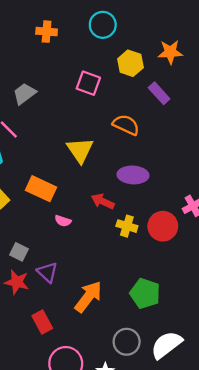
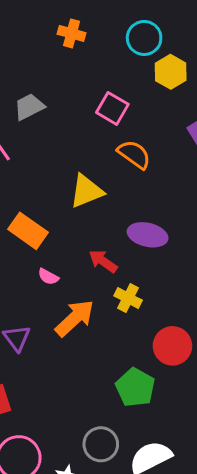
yellow hexagon: (130, 63) -> (171, 72), moved
orange semicircle: (126, 125) -> (134, 154), moved
yellow triangle: (80, 150) -> (86, 191), turned 32
red circle: (163, 226) -> (172, 346), moved
orange arrow: (88, 297) -> (75, 318), moved

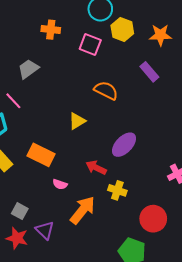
orange cross: (72, 33) -> (51, 30), moved
pink square: (112, 108) -> (90, 45), moved
yellow triangle: (86, 191) -> (77, 121), size x0.7
purple ellipse: (148, 235) -> (124, 145), turned -50

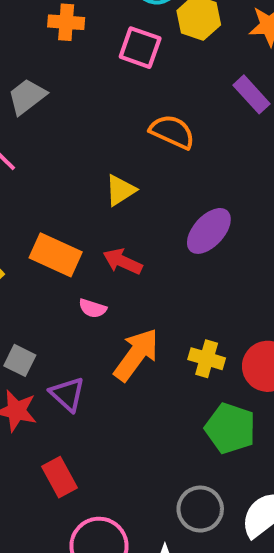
red arrow: (96, 168) -> (122, 261), moved
yellow cross: (117, 190) -> (207, 359), moved

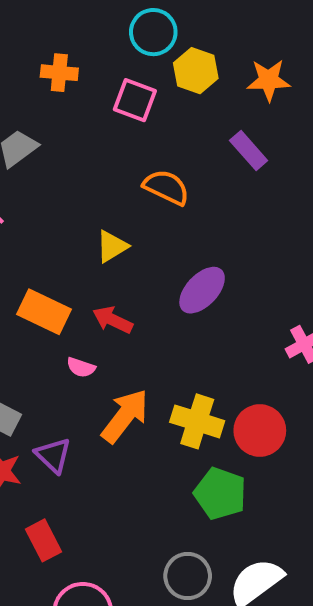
yellow cross: (207, 359) -> (197, 421), size x1.4

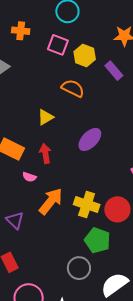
yellow hexagon: (196, 71) -> (85, 55), moved
red arrow: (113, 320) -> (45, 154), turned 54
gray circle: (188, 576) -> (79, 268), moved

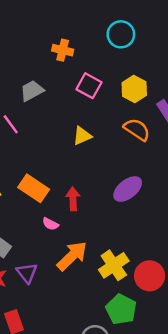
pink square: (58, 45) -> (89, 86), moved
orange semicircle: (73, 88) -> (137, 129), moved
yellow triangle: (45, 117) -> (82, 136), moved
yellow cross: (87, 205) -> (114, 265), turned 30

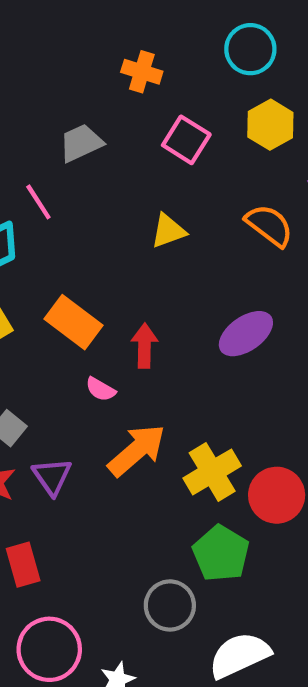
yellow hexagon: (134, 89) -> (270, 125), moved

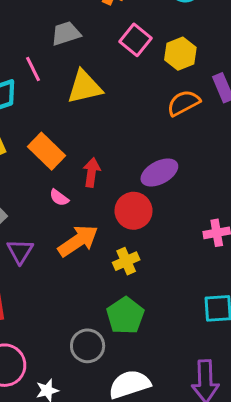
yellow hexagon: (270, 125) -> (180, 54), moved
orange semicircle: (269, 225) -> (184, 103), turned -72
yellow triangle: (168, 231) -> (84, 87), moved, size x1.5
yellow cross: (212, 472) -> (126, 261), size x0.7
red circle: (277, 495) -> (133, 211), moved

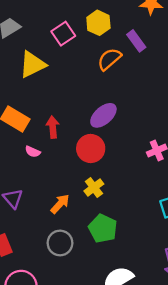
pink square: (136, 40) -> (63, 34), moved, turned 30
orange arrow: (78, 241) -> (60, 204), moved, size x0.7
gray circle: (88, 346) -> (60, 243), moved

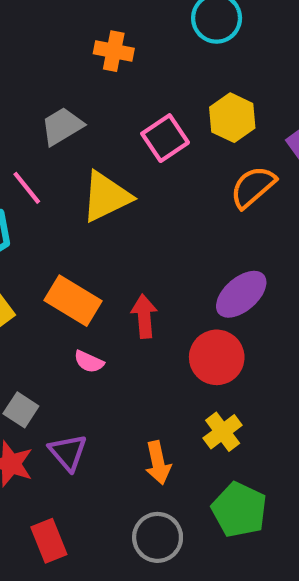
pink semicircle: (33, 152) -> (89, 362), moved
orange arrow: (60, 204) -> (158, 463), turned 125

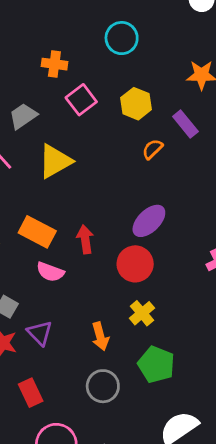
pink square: (165, 138) -> (81, 100), moved
orange semicircle: (253, 187) -> (152, 149), size x0.7
pink semicircle: (89, 362) -> (50, 272), size x1.4

